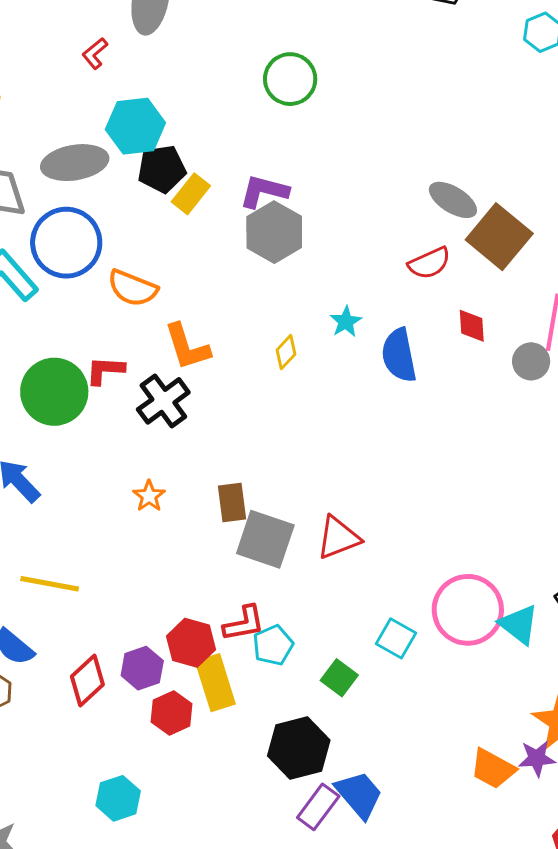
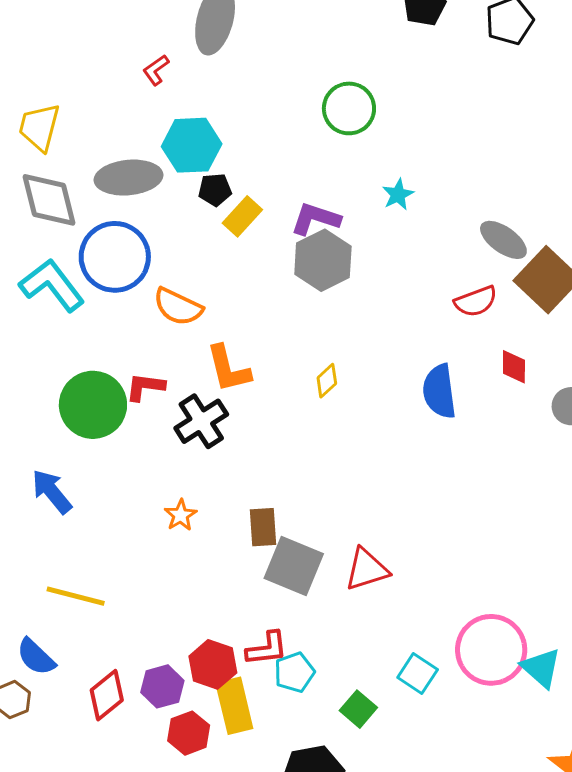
black pentagon: (162, 169) -> (215, 190), size x0.7
cyan star: (346, 322) -> (398, 195), moved

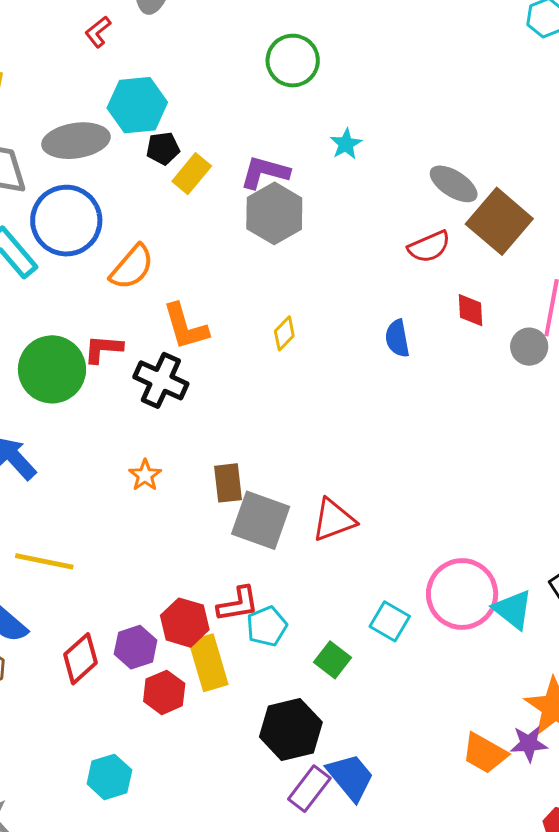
orange semicircle: (178, 307) -> (132, 267), turned -72
blue semicircle: (439, 391) -> (397, 338), size x0.7
black cross: (201, 421) -> (161, 380), turned -30

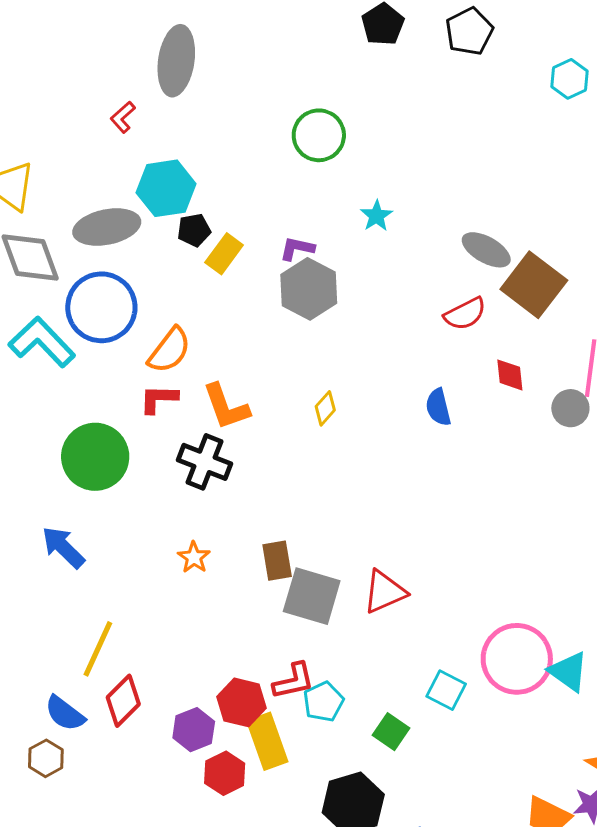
purple L-shape: (265, 172) -> (297, 248), size x0.7
red L-shape: (103, 349) -> (159, 399), moved
yellow line: (44, 561) -> (98, 649), turned -74
red diamond: (80, 659) -> (123, 701), moved

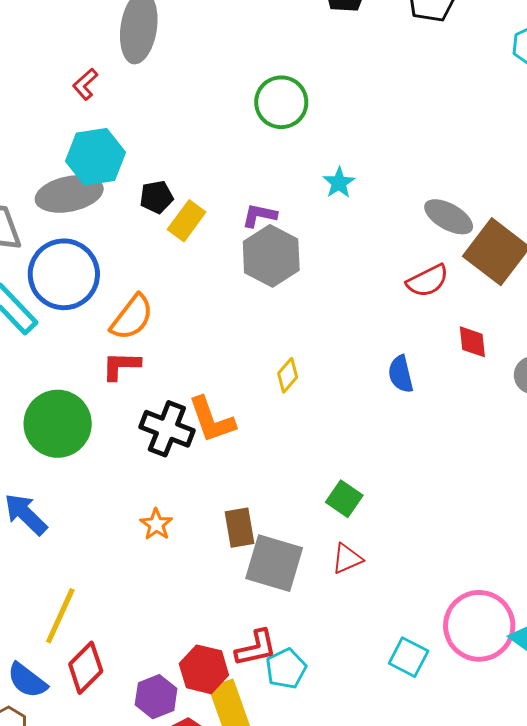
cyan hexagon: (166, 188) -> (96, 157), moved
orange L-shape: (226, 407) -> (212, 420), moved
red triangle: (385, 592) -> (347, 559), size x0.7
green square: (391, 732) -> (344, 499), moved

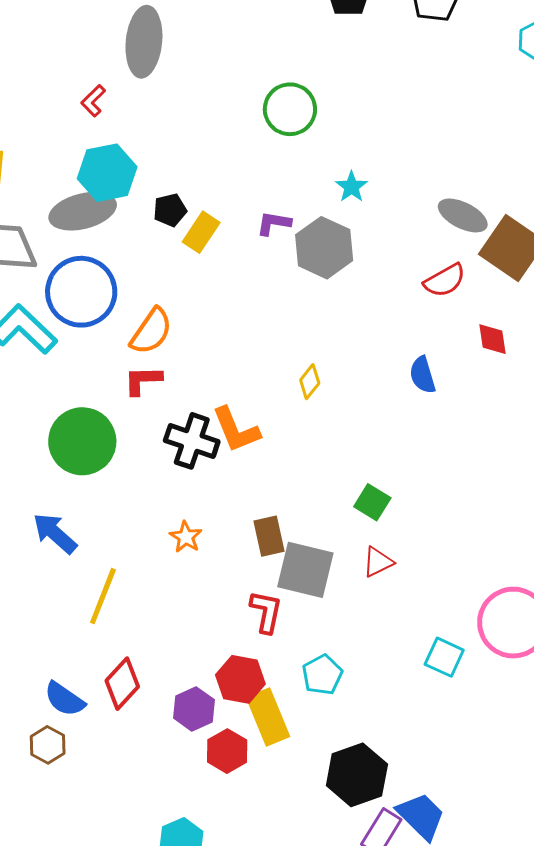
gray hexagon: (271, 256) -> (324, 248), moved
yellow line: (60, 616) -> (103, 596), moved
red L-shape: (256, 648) -> (266, 612), moved, turned -63

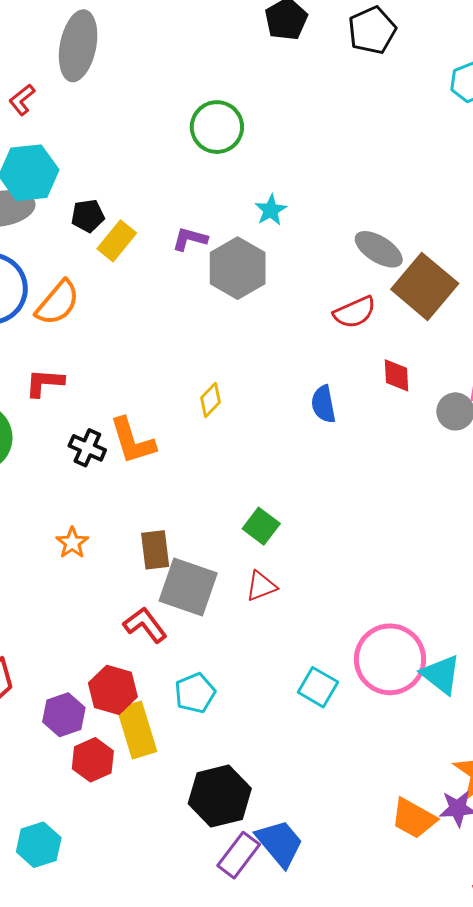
orange semicircle: (151, 331) -> (58, 303), moved
black cross: (192, 441) -> (87, 448), size x0.7
red L-shape: (266, 612) -> (145, 625), turned -54

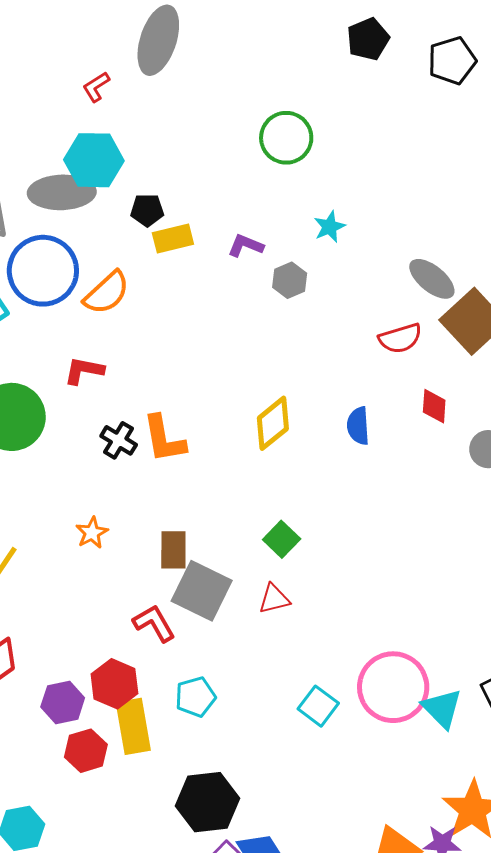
yellow rectangle: (117, 241) -> (173, 239), turned 30
gray hexagon: (238, 268) -> (290, 280), size x0.6
yellow diamond: (210, 400) -> (273, 423), moved, size x1.6

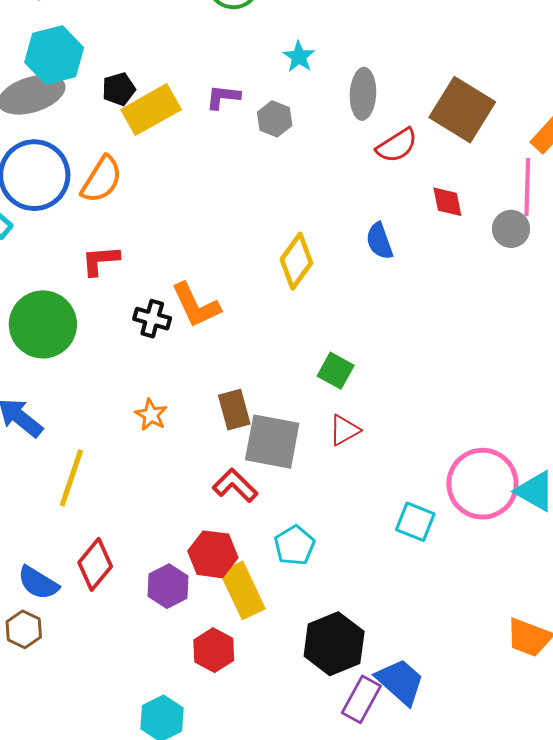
yellow rectangle: (173, 239) -> (151, 110), size x1.4
gray ellipse: (432, 279) -> (363, 94), moved, turned 69
red hexagon: (86, 751) -> (214, 650), moved

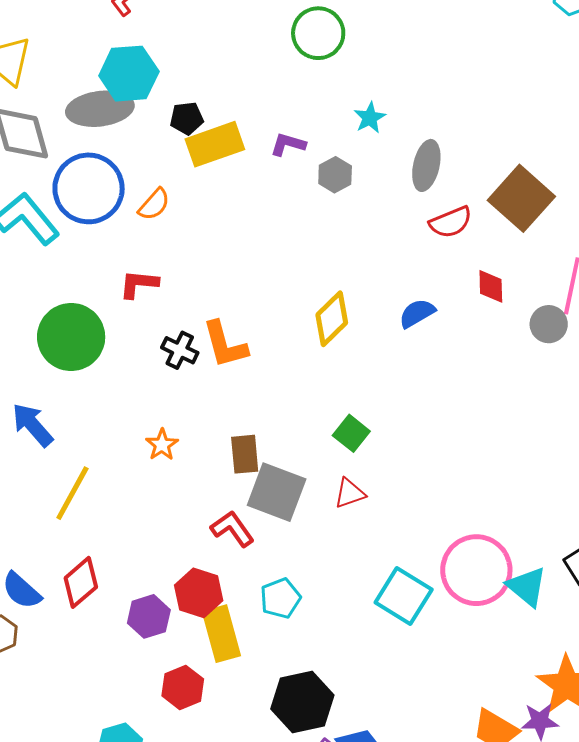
orange semicircle: (102, 179) -> (154, 204), size x0.7
blue semicircle: (379, 241) -> (417, 313), turned 69
cyan square: (415, 522) -> (404, 596), size x1.4

